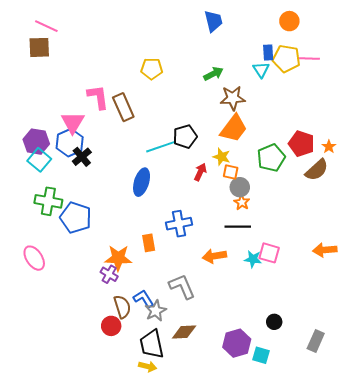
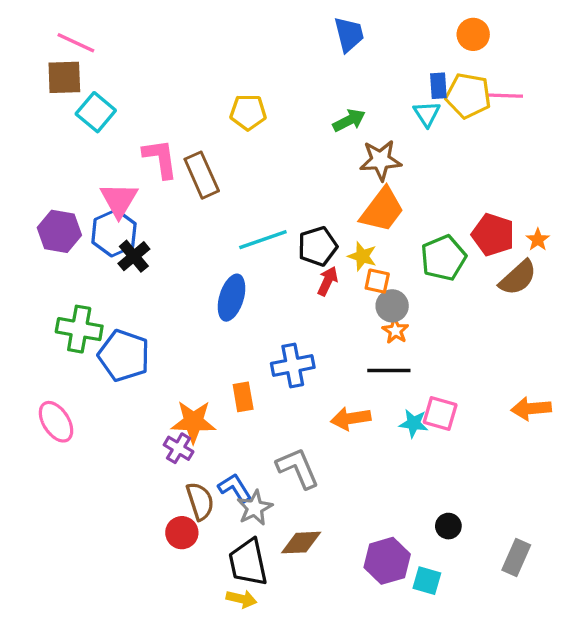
black pentagon: (185, 137) -> (318, 246), moved
cyan square: (39, 160) -> (96, 112), moved

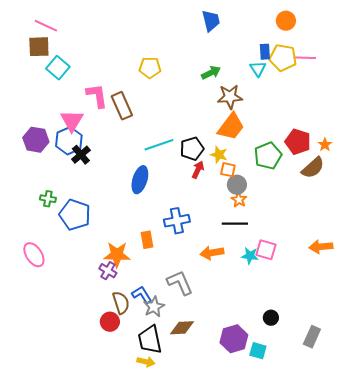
green cross: (79, 329) -> (48, 199), size x0.6

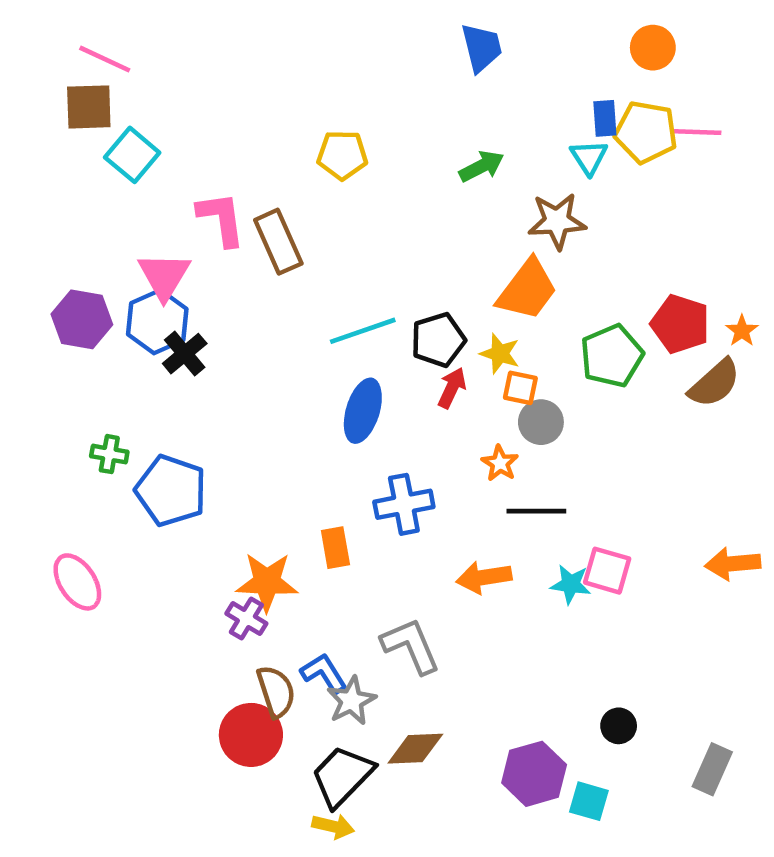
brown star: (230, 97) -> (557, 221), moved
blue ellipse: (140, 180) -> (363, 411), moved
orange star: (239, 200) -> (500, 463), moved
red circle: (110, 322) -> (251, 735), size x1.4
black trapezoid: (150, 340) -> (342, 776), turned 56

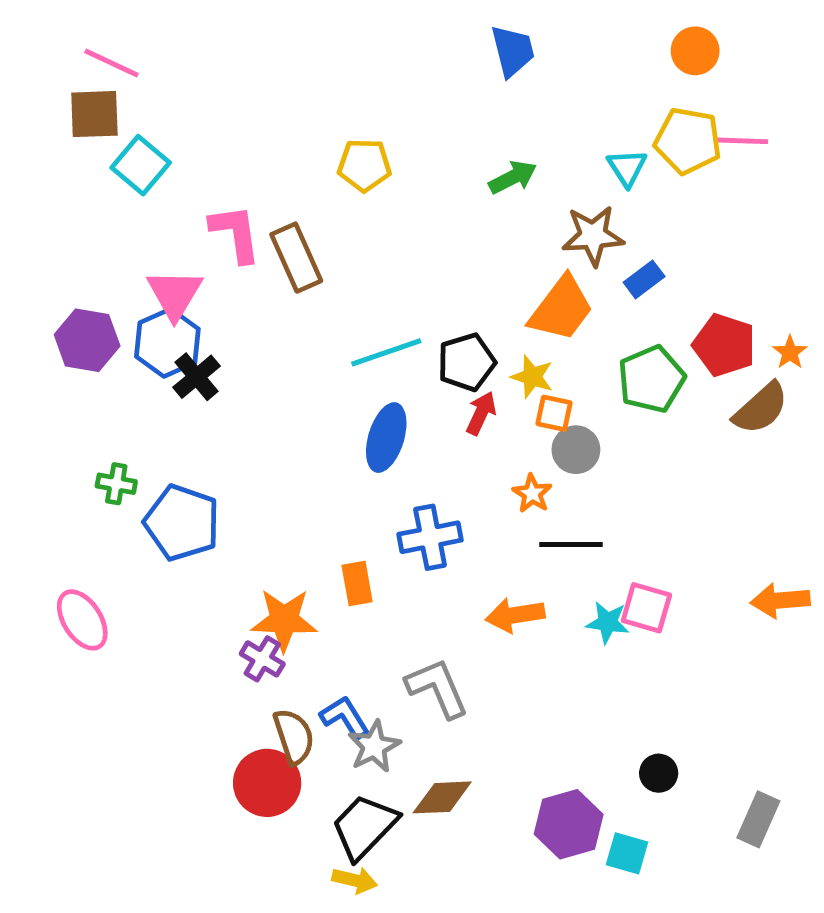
blue rectangle: (605, 118) -> (644, 279), moved, turned 57

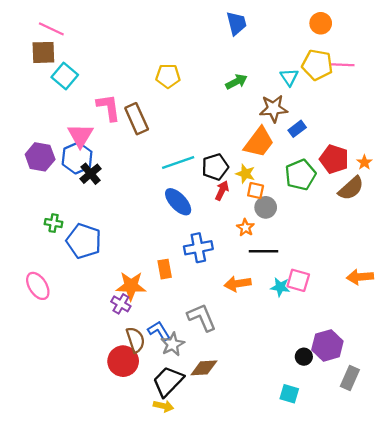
blue ellipse: (386, 438) -> (178, 202), turned -60
purple hexagon: (569, 824) -> (327, 345), moved

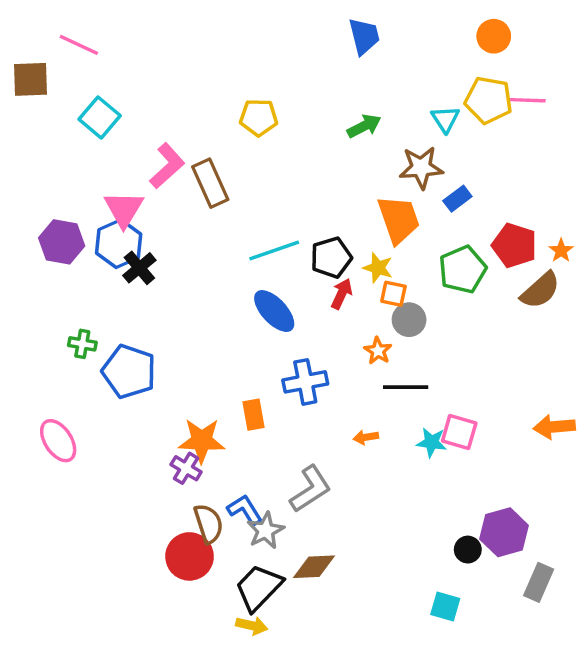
brown square: (43, 52) -> (30, 79), moved
pink L-shape: (109, 107) -> (167, 166), turned 56
orange trapezoid: (259, 142) -> (399, 219), turned -56
orange arrow: (238, 284) -> (366, 437), size x0.6
gray L-shape: (202, 317) -> (310, 489), turned 80

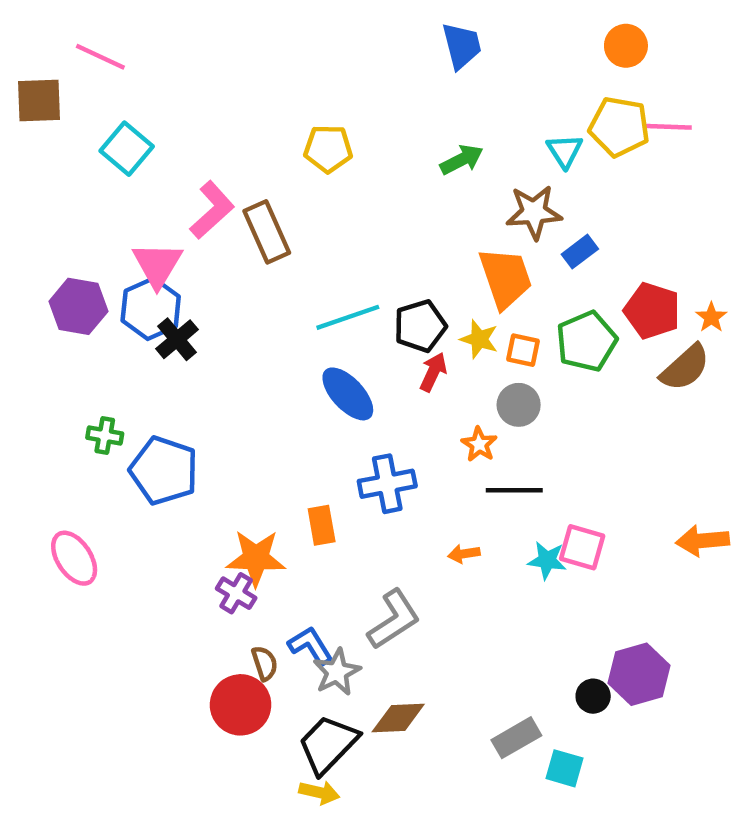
orange square: (393, 294) -> (523, 350), moved
brown semicircle: (209, 524) -> (265, 663), size x0.7
gray rectangle: (539, 582) -> (516, 738), moved, turned 36

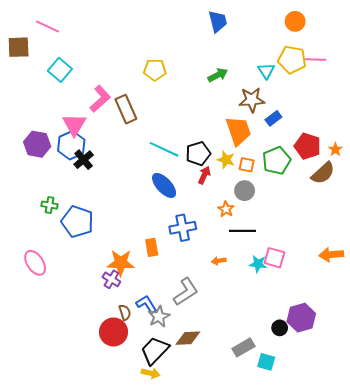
cyan line: (348, 317) -> (164, 149), turned 44

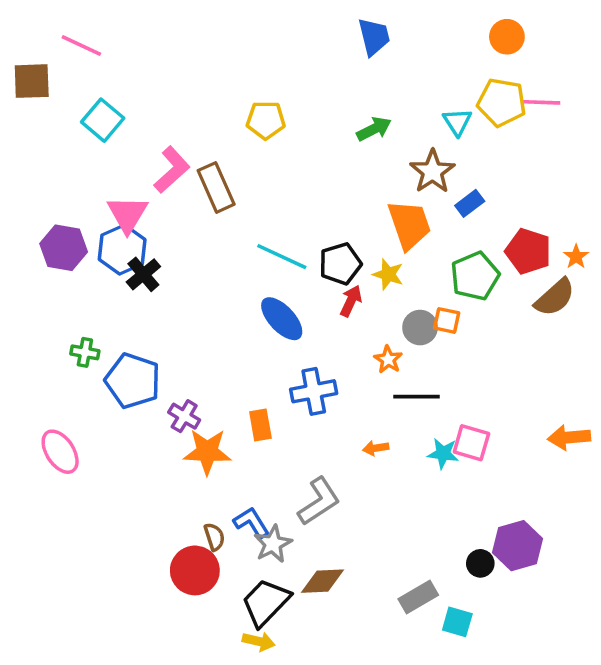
brown star: (252, 100) -> (432, 171), turned -30
orange square: (247, 165) -> (447, 320), moved
purple cross: (111, 279) -> (184, 416), moved

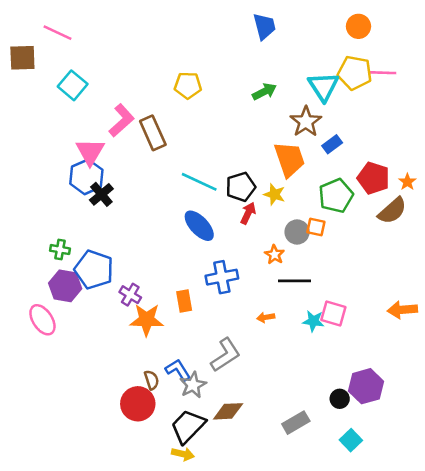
cyan triangle: (457, 122) -> (323, 87), size x1.5
purple hexagon: (64, 248) -> (65, 286), moved
cyan square: (457, 622) -> (351, 440), moved, turned 30

